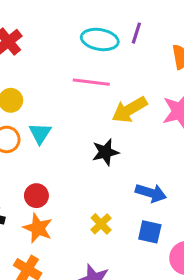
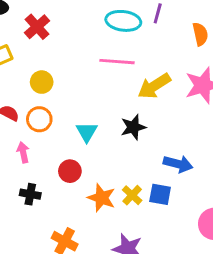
cyan triangle: (40, 133) -> (87, 132), moved
orange star: (38, 228) -> (102, 198), moved
blue square: (150, 232) -> (160, 194), moved

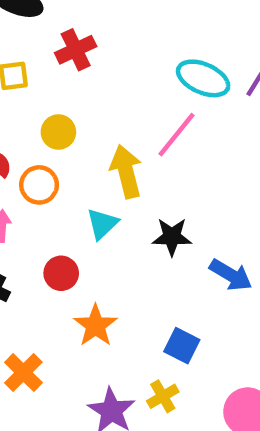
pink line: (117, 62) -> (177, 135), turned -72
yellow arrow: (154, 86) -> (126, 172), moved, turned 92
blue arrow: (178, 164) -> (231, 275), moved
yellow cross: (132, 195) -> (163, 396), moved

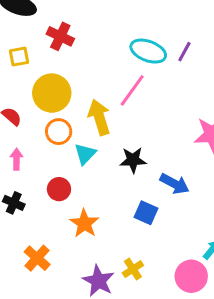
red cross: (76, 50) -> (60, 36), turned -36
yellow circle: (58, 132) -> (52, 93), size x1.6
orange circle: (39, 185) -> (59, 132), moved
blue square: (182, 346) -> (146, 213), moved

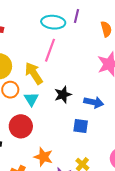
red circle: (59, 189) -> (21, 126), size x1.5
orange star: (84, 223) -> (43, 157), moved

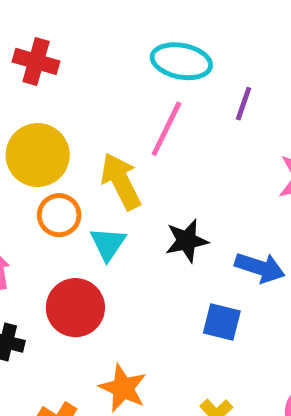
purple line: (76, 16) -> (244, 104), moved

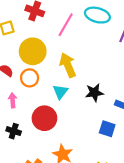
pink line: (166, 129) -> (66, 25), moved
orange circle: (59, 215) -> (30, 78), moved

